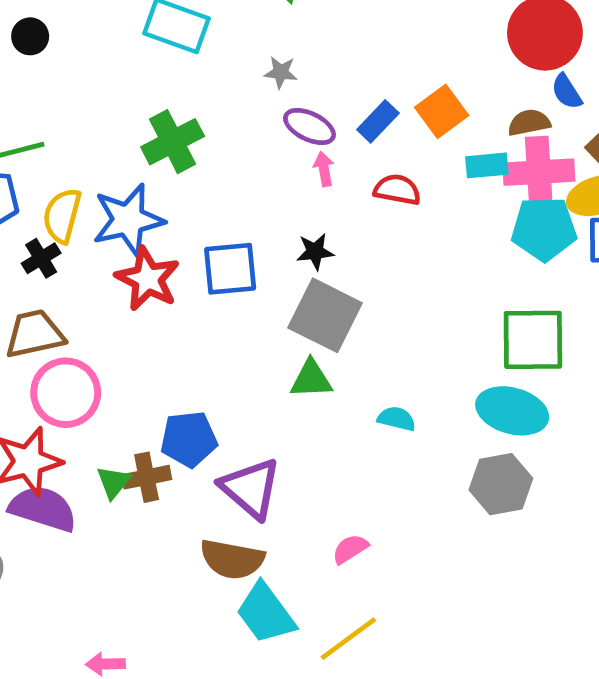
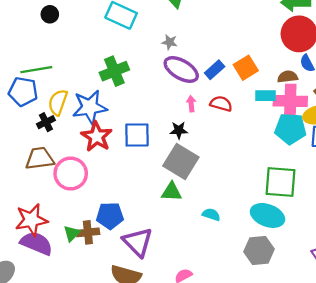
purple ellipse: (309, 127) -> (181, 69), size x1.4
pink arrow: (324, 169) -> (191, 104), moved
pink circle: (66, 393) -> (71, 174), moved

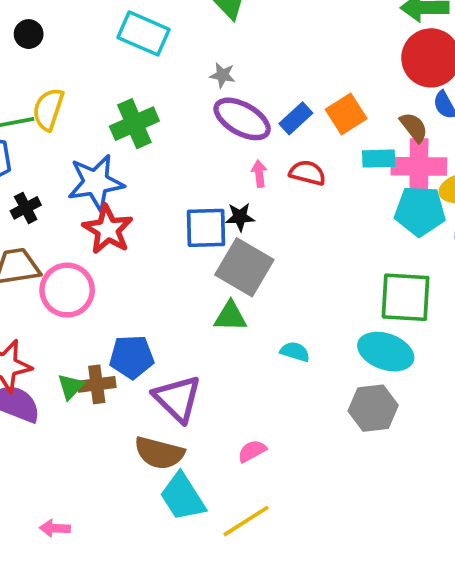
brown semicircle: (288, 77) -> (414, 127), turned 60
yellow semicircle: (58, 102) -> (48, 109), moved
blue square: (137, 135) -> (206, 228), moved

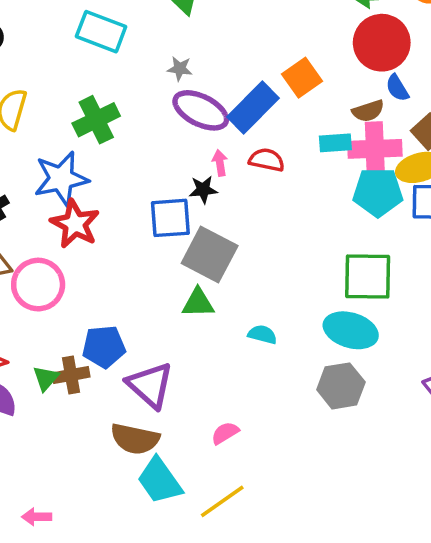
orange square: (346, 114) -> (302, 78), moved
blue rectangle: (296, 118) -> (253, 107), size x1.6
brown semicircle: (414, 127) -> (368, 111), turned 112
black star: (240, 217) -> (203, 190), moved

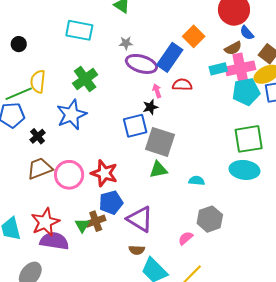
red star: (75, 224) -> (104, 173), moved
gray hexagon: (341, 386) -> (210, 219), moved
brown semicircle: (135, 439) -> (137, 250), size x0.6

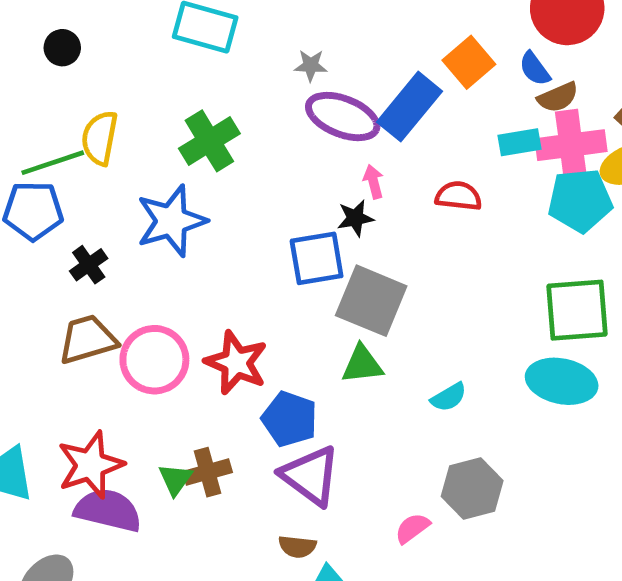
blue semicircle: (247, 33) -> (535, 69), moved
red semicircle: (182, 85) -> (458, 196), moved
cyan semicircle: (197, 181) -> (449, 397), turned 140
blue pentagon: (111, 202) -> (290, 419), moved, turned 30

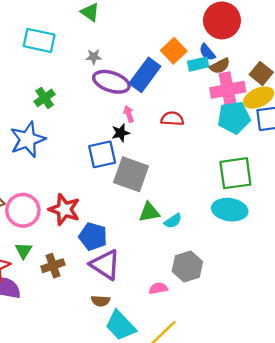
green cross: (209, 141) -> (45, 98), size x0.7
cyan rectangle: (519, 142) -> (198, 64), moved
green triangle: (362, 364) -> (149, 212), moved
green triangle: (175, 479) -> (24, 251), moved
pink semicircle: (412, 528) -> (158, 288), turned 30

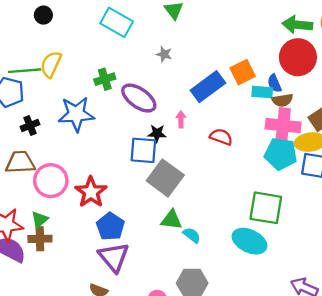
purple ellipse: (111, 82) -> (139, 98), moved
black star: (121, 133) -> (157, 133), moved
cyan semicircle: (173, 221) -> (192, 235), turned -126
brown cross: (53, 266) -> (40, 239), moved

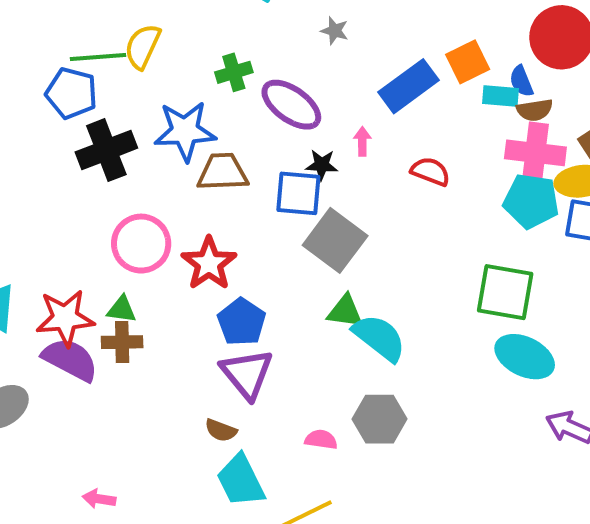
black cross: (30, 126) -> (106, 150), size x1.8
brown trapezoid: (20, 162) -> (223, 172), moved
green triangle: (40, 220) -> (122, 309), turned 48
cyan semicircle: (192, 235) -> (379, 338), size x1.8
cyan ellipse: (250, 241) -> (525, 357), moved

